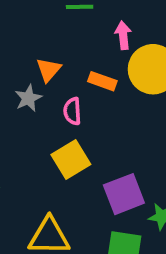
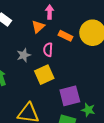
pink arrow: (123, 35) -> (50, 12), moved
gray star: (28, 98) -> (24, 55), moved

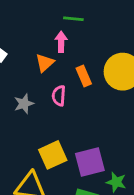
orange rectangle: (65, 36) -> (84, 76), turned 40
yellow square: (44, 75) -> (53, 155), moved

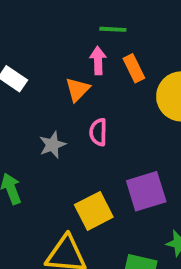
orange rectangle: (84, 76) -> (134, 68), moved
purple square: (90, 162) -> (146, 191), moved

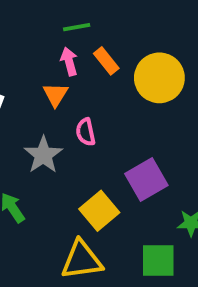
gray star: (52, 145) -> (43, 155), size x1.4

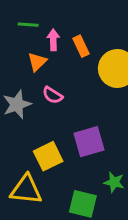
green line: (77, 27) -> (28, 25), moved
pink semicircle: (86, 132) -> (53, 95), turned -60

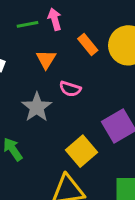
pink arrow: (53, 40) -> (55, 19), moved
orange rectangle: (81, 46) -> (88, 44), moved

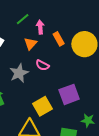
pink arrow: (55, 19) -> (40, 27), moved
green line: (27, 24) -> (23, 19), turned -40

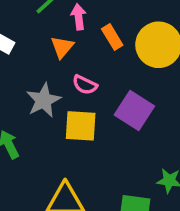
purple square: (69, 94) -> (134, 111), moved, turned -35
yellow square: (42, 106) -> (81, 126), moved, turned 36

